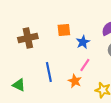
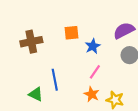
orange star: (75, 81) -> (92, 94), moved
green triangle: (19, 85) -> (36, 94), moved

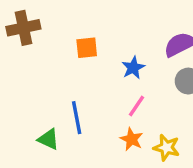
orange square: (71, 33) -> (87, 48), moved
brown cross: (31, 42) -> (23, 28), moved

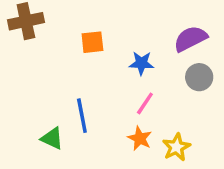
blue star: (133, 68) -> (141, 63), turned 30
yellow star: (166, 148) -> (176, 147), turned 30

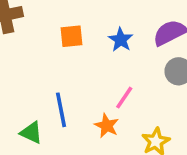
blue star: (141, 63) -> (121, 40), moved, turned 30
orange star: (140, 138) -> (107, 126), moved

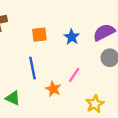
blue line: (61, 110) -> (32, 68), moved
orange star: (107, 126) -> (53, 89), moved

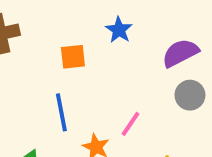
blue star: (72, 37) -> (119, 30), moved

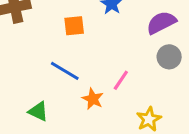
blue line: (61, 112) -> (65, 71), turned -48

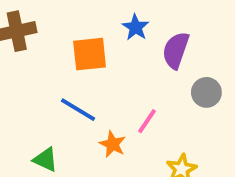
purple semicircle: (161, 23) -> (176, 50), moved, turned -44
orange square: (74, 26) -> (90, 54), size x1.4

